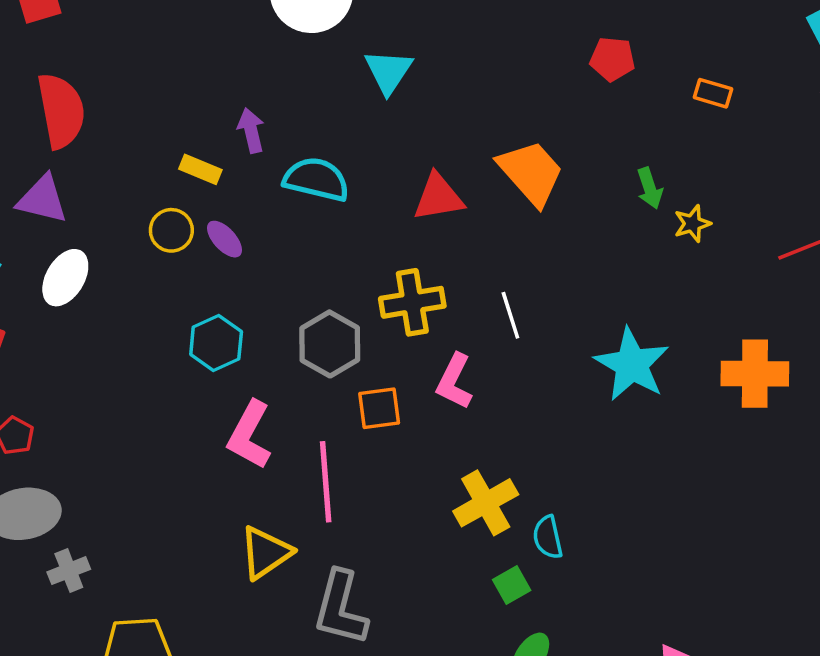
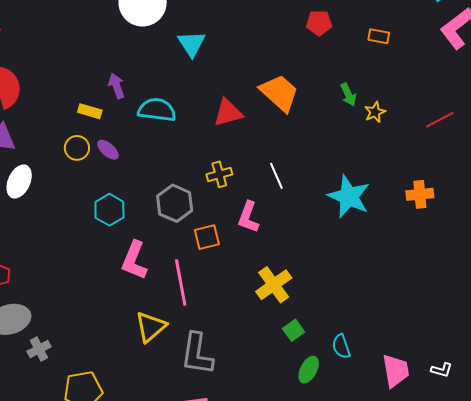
yellow cross: (412, 302) -> (219, 174), size x0.7
orange cross: (755, 374) -> (420, 194), size x0.7
cyan semicircle: (548, 537) -> (341, 346), moved

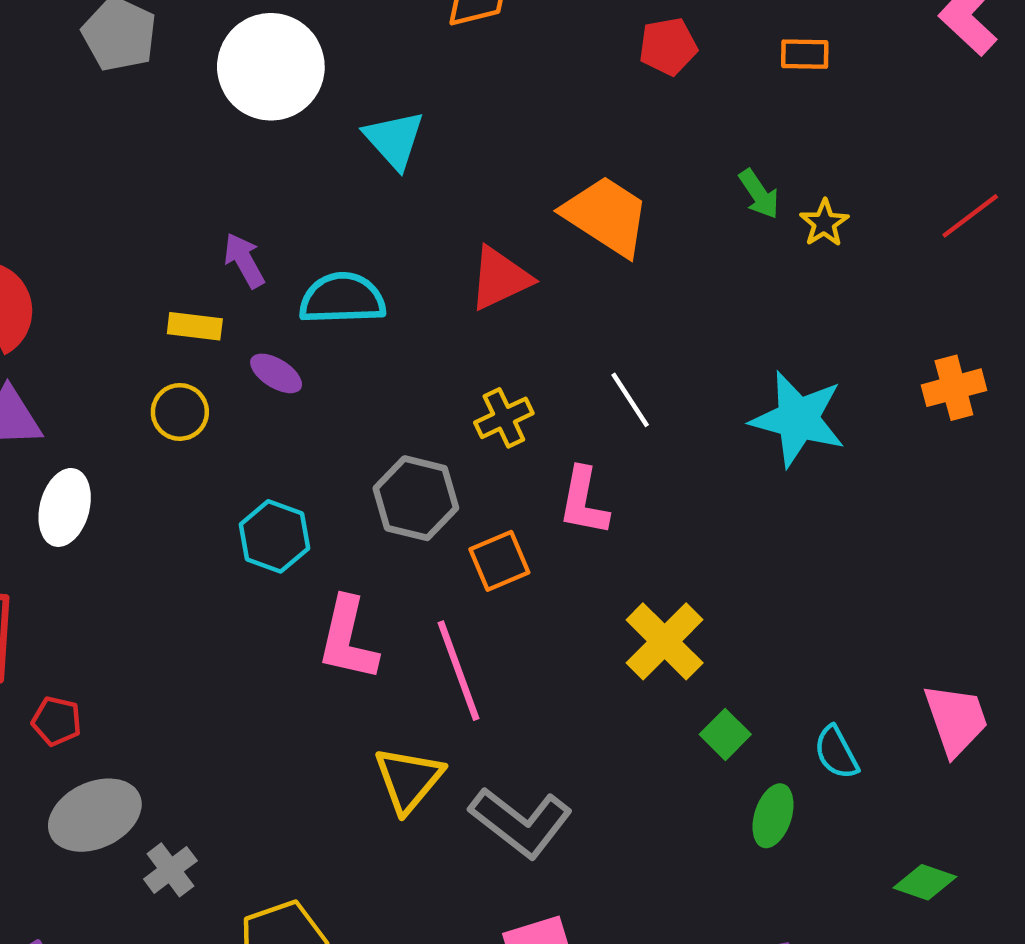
purple ellipse: (108, 150) -> (276, 373), moved
gray L-shape: (197, 354) -> (521, 822), turned -51
pink trapezoid: (396, 371) -> (956, 720), moved

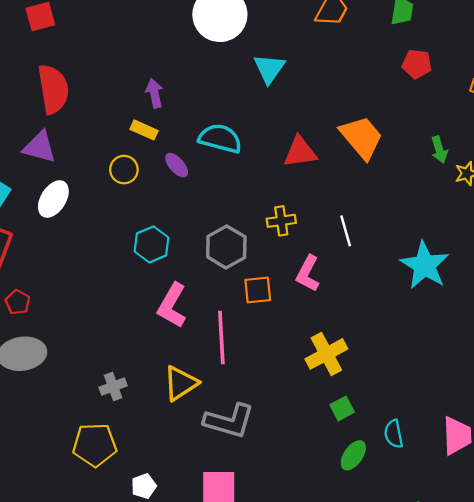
purple arrow: (244, 260) -> (154, 93), moved
gray L-shape: (521, 822) -> (229, 421), turned -39
gray cross: (170, 870) -> (113, 386), moved

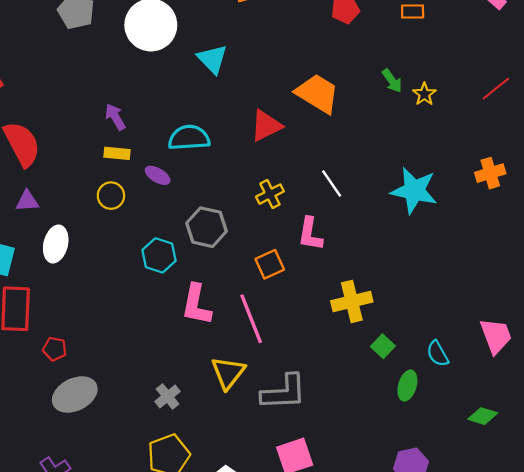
purple triangle: (40, 147) -> (27, 201), size x0.7
gray hexagon: (226, 247) -> (207, 227), moved
yellow cross: (326, 354) -> (352, 301), turned 33

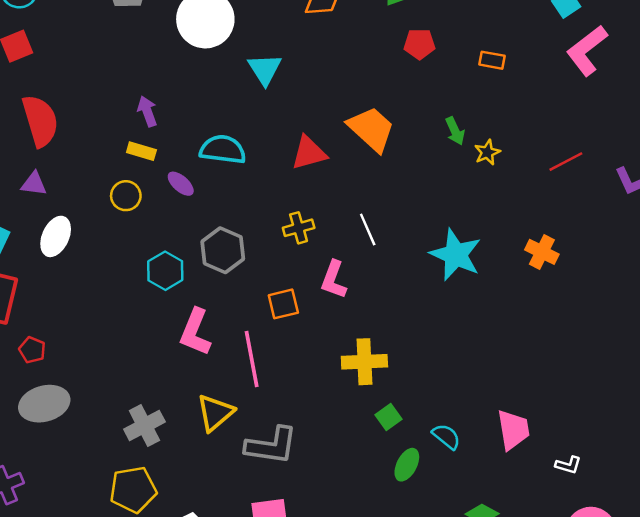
orange cross: (490, 173) -> (542, 252), turned 32
cyan semicircle: (438, 354) -> (446, 437), turned 148
gray cross: (168, 396) -> (144, 426), size x1.4

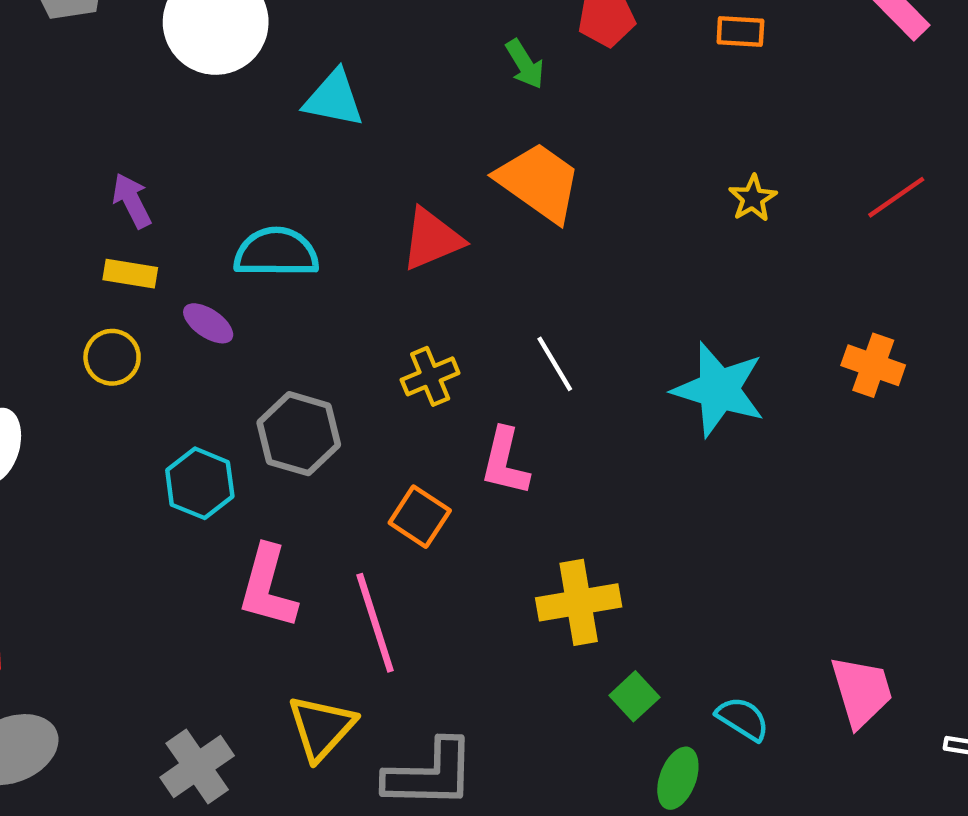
cyan triangle: (265, 69) -> (334, 99), turned -39
green arrow: (455, 131) -> (525, 64), moved
orange square: (283, 304) -> (420, 517), turned -36

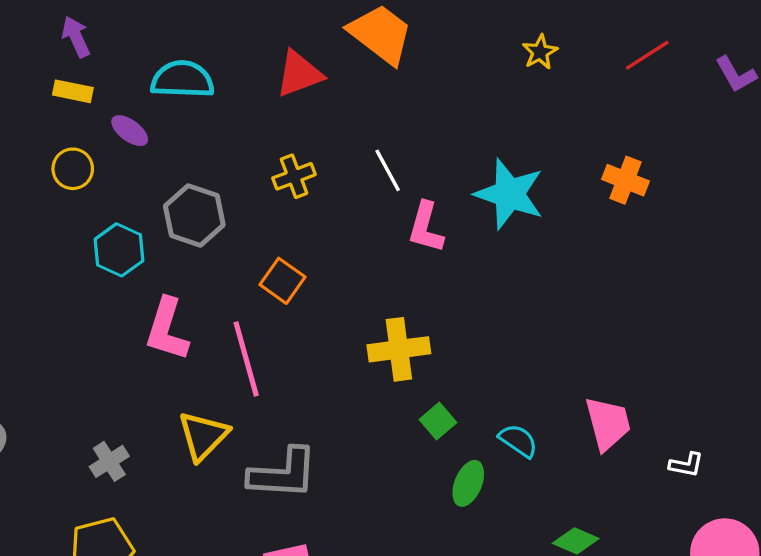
yellow circle: (112, 357) -> (73, 169), moved
pink L-shape: (505, 462) -> (426, 227), moved
gray cross: (197, 766) -> (109, 461), size x0.7

